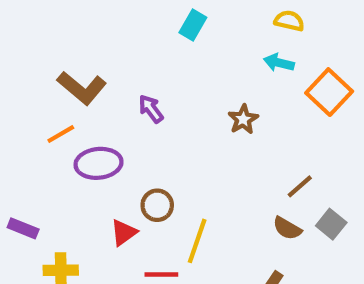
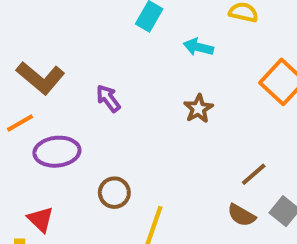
cyan arrow: (279, 63) -> (198, 47), moved
red triangle: (124, 233) -> (41, 219), moved, turned -40

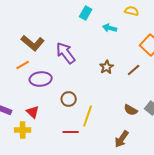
purple arrow: (108, 98) -> (66, 53), size x1.6
brown star: (198, 109) -> (107, 67), moved
brown line: (254, 174) -> (134, 70), moved

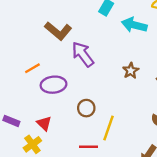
cyan arrow: (110, 28) -> (134, 25), size x1.5
brown L-shape: (33, 43) -> (58, 31), moved
yellow cross: (23, 130) -> (32, 144), turned -35

